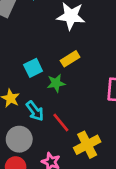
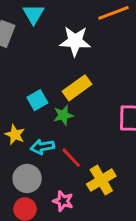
yellow rectangle: (70, 59) -> (77, 88), size x1.4
cyan arrow: (35, 111) -> (42, 147), turned 120

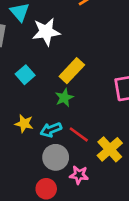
white star: (75, 41) -> (46, 32), moved
cyan square: (37, 100) -> (25, 75), moved
gray circle: (27, 178) -> (56, 157), moved

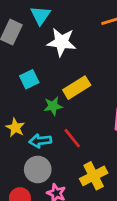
green star: (64, 98) -> (53, 106), moved
red line: (79, 134) -> (72, 138), moved

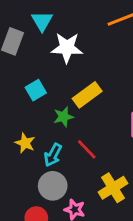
cyan arrow: (40, 141) -> (53, 155), turned -50

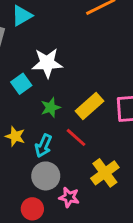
cyan triangle: (42, 21) -> (22, 16), turned 35
white star: (67, 48) -> (47, 63), moved
yellow rectangle: (87, 95) -> (90, 106), moved

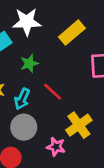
yellow rectangle: (90, 106) -> (72, 33), moved
pink star: (69, 197) -> (56, 147), moved

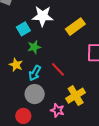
green star: (29, 63) -> (34, 47), moved

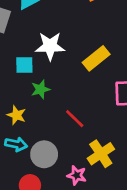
cyan square: (23, 29) -> (24, 65), turned 32
cyan arrow: (35, 73) -> (16, 144), moved, turned -105

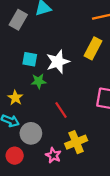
white star: (50, 46) -> (58, 62), moved, turned -30
yellow rectangle: (96, 58) -> (93, 48), moved, turned -35

